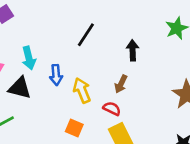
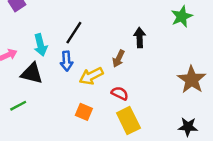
black line: (86, 35) -> (74, 33), moved
brown arrow: (121, 84) -> (119, 59), moved
yellow arrow: (82, 90) -> (91, 76), turned -95

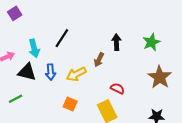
green star: (182, 16) -> (151, 42), moved
blue arrow: (67, 61) -> (51, 72), moved
red semicircle: (120, 93) -> (117, 88), moved

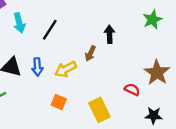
green star: (151, 42) -> (152, 20), moved
cyan arrow: (34, 48) -> (19, 23), moved
red semicircle: (117, 88) -> (132, 90), moved

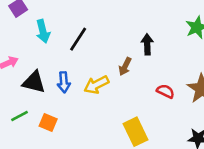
red semicircle: (132, 90) -> (165, 91), moved
orange square: (59, 102) -> (48, 123), moved

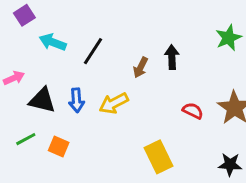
cyan arrow: (43, 31) -> (53, 42), turned 125
brown arrow: (125, 66) -> (141, 68), moved

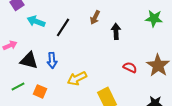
green star: (229, 38) -> (154, 18), turned 30
brown arrow: (141, 68) -> (95, 17), moved
yellow arrow: (114, 103) -> (77, 78), moved

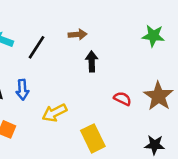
brown arrow: (95, 17) -> (78, 34), turned -120
black arrow: (116, 31) -> (92, 61), moved

